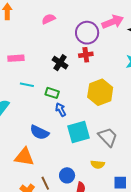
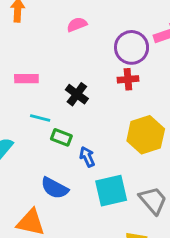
black cross: (60, 63) -> (77, 94), moved
green rectangle: (52, 93) -> (61, 137), moved

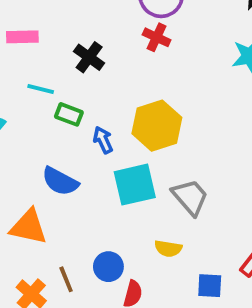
red cross: (128, 79) -> (157, 37), turned 30
yellow hexagon: (146, 135) -> (157, 126), moved

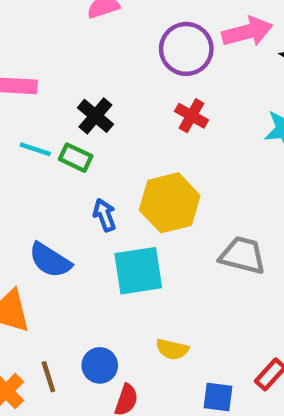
red cross: (157, 37) -> (191, 116), moved
green rectangle: (69, 114) -> (76, 158), moved
gray trapezoid: (190, 197) -> (243, 255), moved, turned -39

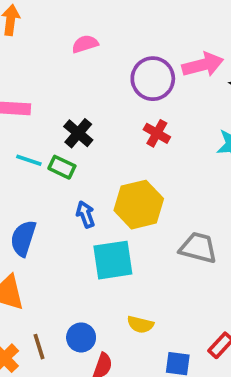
blue semicircle: (50, 260) -> (23, 238), moved, turned 75

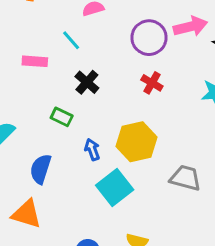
cyan line: (29, 160) -> (71, 40), moved, turned 30
green rectangle: (62, 167) -> (62, 117), moved
cyan square: (113, 260) -> (115, 188), turned -30

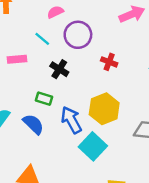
purple circle: (149, 38) -> (78, 35), moved
blue arrow: (92, 150) -> (71, 120), size x1.6
blue semicircle: (41, 169) -> (33, 124), moved, turned 125

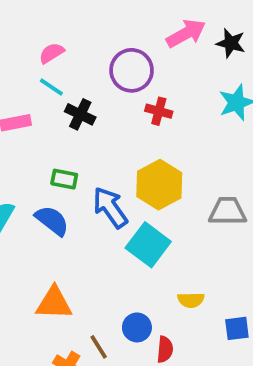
pink semicircle: (55, 12) -> (52, 53), moved
purple circle: (78, 35) -> (132, 70), moved
black cross: (59, 69) -> (80, 114), moved

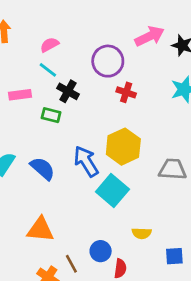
green rectangle: (64, 179) -> (51, 115), moved

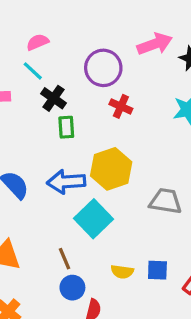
green rectangle: (51, 115) -> (66, 127), moved, turned 66
blue arrow: (86, 161) -> (66, 182), turned -68
blue square: (174, 256) -> (157, 270), moved
brown line: (71, 264) -> (64, 259), moved

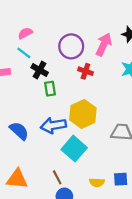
pink arrow: (155, 44) -> (104, 44), moved, turned -40

